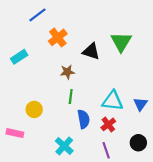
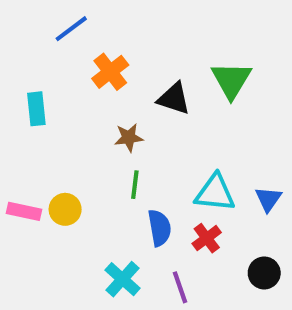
cyan rectangle: (19, 57) -> (36, 109), turned -63
pink rectangle: (15, 133) -> (24, 211), moved
purple line: (106, 150) -> (180, 287), moved

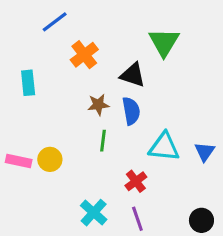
green triangle: (231, 80) -> (164, 42), moved
blue semicircle: (160, 228) -> (131, 111), moved
red cross: (207, 238) -> (136, 181), moved
black circle: (264, 273) -> (201, 220), moved

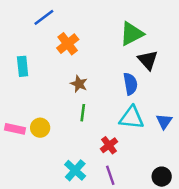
green triangle: (164, 42) -> (132, 34), turned 32
black triangle: (133, 75) -> (148, 60), moved, turned 30
brown star: (98, 105) -> (79, 84), turned 30
blue semicircle: (131, 111) -> (130, 84), moved

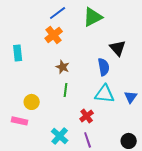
blue line: (44, 17) -> (58, 13), moved
green triangle: (132, 34) -> (93, 17), moved
pink rectangle: (15, 129) -> (20, 121), moved

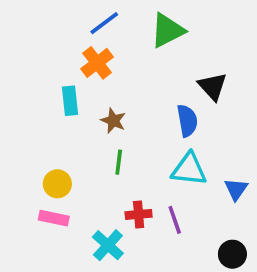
cyan rectangle: (18, 53) -> (70, 101), moved
blue triangle: (131, 97) -> (236, 189), moved
red cross: (87, 116) -> (139, 214), moved, turned 32
pink rectangle: (20, 121) -> (54, 218), moved
purple line: (88, 140) -> (175, 220), moved

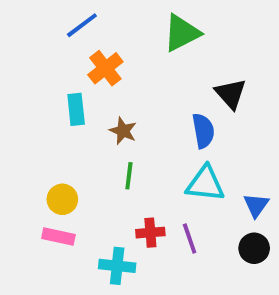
blue line: (104, 23) -> (82, 25), moved
cyan cross: (108, 245) -> (117, 266), turned -36
black circle: (232, 254) -> (254, 248), moved

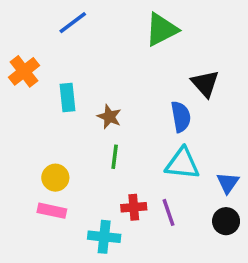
orange cross: (105, 68) -> (24, 71), moved

